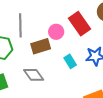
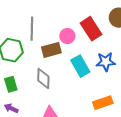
cyan rectangle: (70, 61) -> (80, 66), size x1.5
gray diamond: (34, 75) -> (43, 78), turned 35

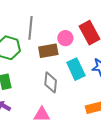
gray diamond: (43, 78) -> (51, 82), moved

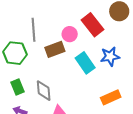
gray diamond: (51, 82) -> (44, 91), moved

